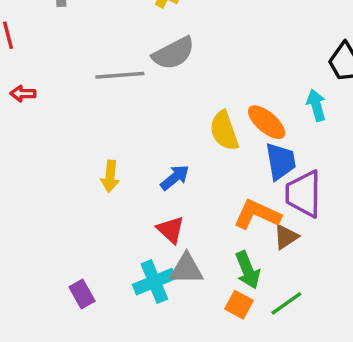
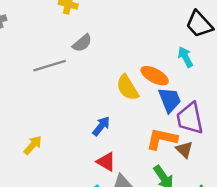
gray semicircle: (173, 53) -> (82, 43), size x0.7
yellow arrow: (110, 176) -> (33, 145), moved, turned -132
brown triangle: (286, 237) -> (184, 150), turned -30

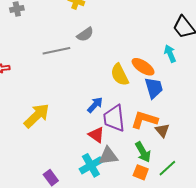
purple trapezoid: (190, 118) -> (114, 118), moved
yellow arrow: (33, 145) -> (37, 116), size x1.6

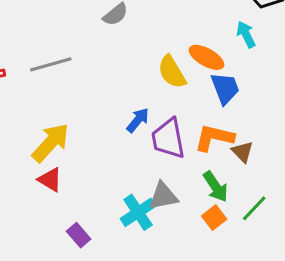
gray line: (56, 51) -> (51, 64), moved
red triangle: (96, 135) -> (50, 180), moved
orange square: (141, 172) -> (214, 218), turned 35

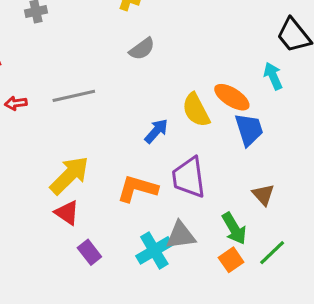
blue arrow: (138, 120) -> (156, 131), moved
orange L-shape: (214, 138) -> (137, 189), moved
purple rectangle: (79, 235) -> (89, 252), moved

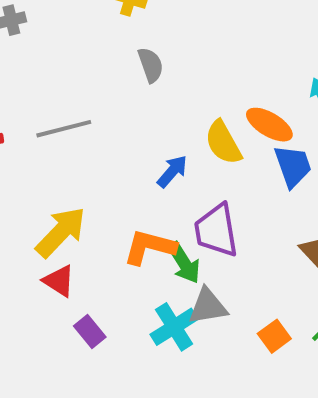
gray semicircle: (142, 49) -> (151, 65), turned -72
green arrow: (234, 229) -> (184, 263), moved

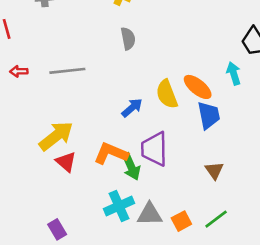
red triangle: (59, 281) -> (66, 162), moved
gray triangle: (208, 306) -> (150, 214), moved
purple rectangle: (90, 332) -> (57, 229), moved

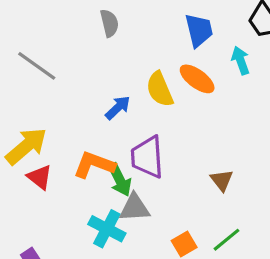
gray line: (67, 71) -> (37, 66), turned 44
blue trapezoid: (209, 115) -> (199, 30), moved
cyan cross: (119, 206) -> (107, 229), turned -36
gray triangle: (150, 214) -> (135, 208), moved

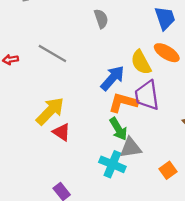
blue arrow: (118, 108) -> (112, 78), size x1.4
purple trapezoid: (147, 157) -> (147, 95), moved
orange L-shape: (94, 165) -> (123, 103), moved

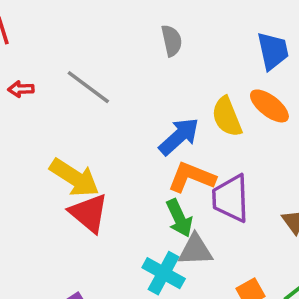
purple trapezoid: (147, 95) -> (231, 198), moved
yellow arrow: (50, 111) -> (74, 178), turned 72
red triangle: (62, 132) -> (89, 213), size x1.4

